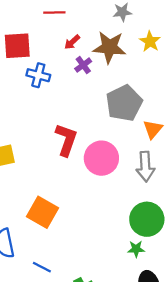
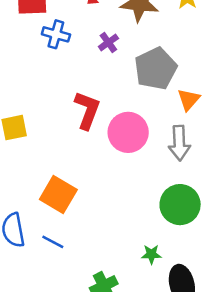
purple cross: (83, 65) -> (108, 42), moved
green star: (136, 249) -> (151, 254), moved
blue line: (42, 267) -> (53, 242), moved

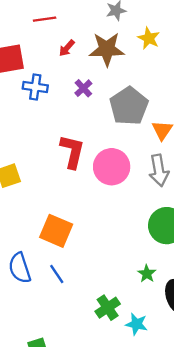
blue line: (53, 242) -> (57, 274), turned 36
green star: (151, 254) -> (147, 274), turned -30

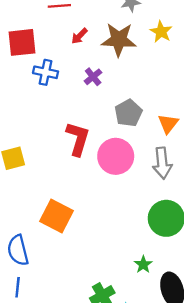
gray pentagon: (129, 106) -> (128, 113), moved, size x0.7
blue line: (57, 274) -> (18, 287), moved, turned 36

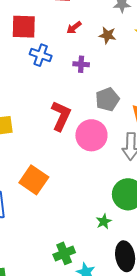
brown star: (119, 40) -> (107, 35), size x0.6
purple cross: (93, 77) -> (81, 64), turned 35
green star: (143, 264) -> (104, 221), moved

